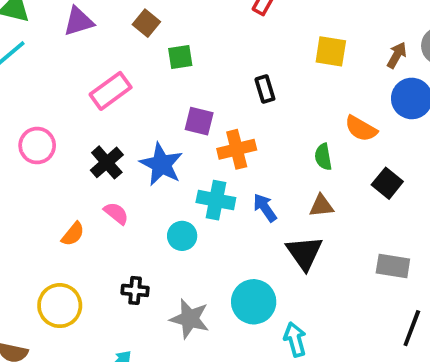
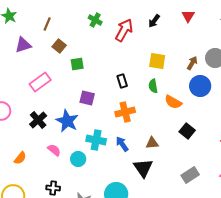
orange cross: (237, 149) -> (125, 112), moved
green semicircle: (323, 157) -> (153, 86), moved
pink semicircle: (116, 213) -> (54, 150), moved
gray rectangle: (393, 266) -> (190, 175), turned -42

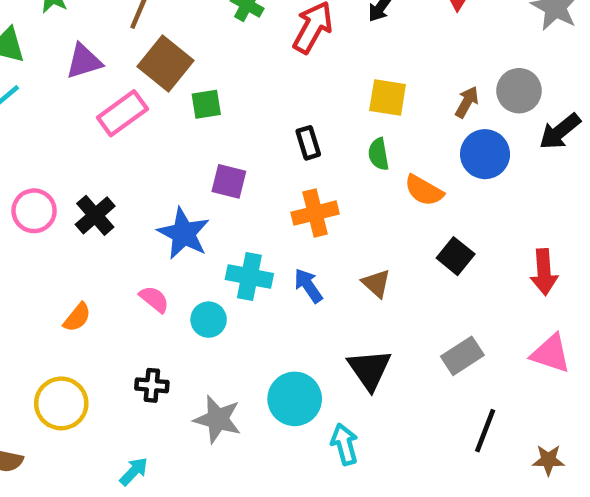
brown square: (59, 46) -> (165, 63), size x1.6
pink rectangle: (40, 82) -> (122, 113), moved
black cross: (38, 120) -> (95, 215), moved
brown triangle: (152, 143) -> (376, 283), turned 48
black triangle: (143, 168) -> (369, 369), moved

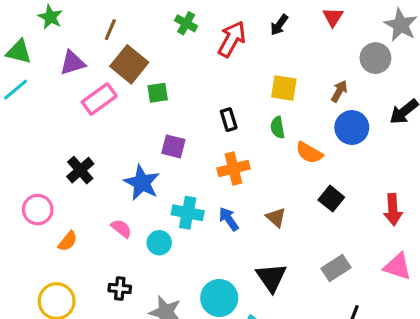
gray circle: (519, 91) -> (375, 58), moved
pink circle: (34, 211) -> (38, 210), moved

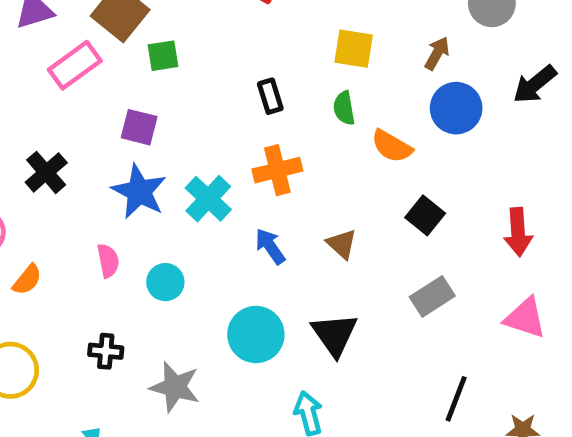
purple square: (173, 146) -> (139, 127), moved
cyan cross: (188, 213) -> (208, 199), moved, turned 32
pink semicircle: (121, 229) -> (108, 261), turned 40
gray rectangle: (336, 268) -> (432, 296), moved
cyan circle: (219, 298) -> (256, 335), moved

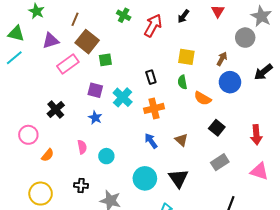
blue star: (139, 192) -> (95, 118), size x0.6
cyan cross: (208, 199) -> (123, 97), moved

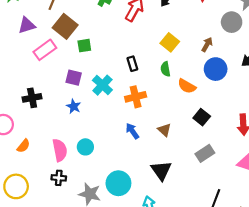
yellow square: (186, 57) -> (170, 42), turned 30
black cross: (56, 109) -> (32, 98), turned 30
pink semicircle: (82, 147) -> (60, 150), moved, size x1.5
cyan circle: (145, 178) -> (118, 183), moved

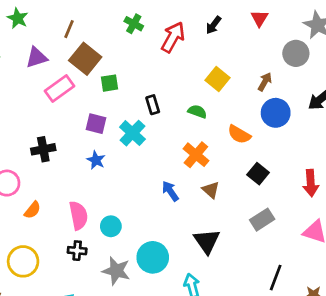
black rectangle: (132, 64) -> (153, 105), moved
green semicircle: (165, 69) -> (197, 111), moved, turned 120
orange cross: (136, 97) -> (196, 155), moved, turned -36
cyan circle: (85, 147) -> (111, 226), moved

